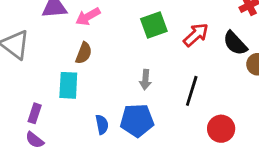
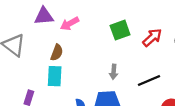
brown semicircle: (84, 53) -> (57, 53), moved
black line: (192, 91) -> (149, 80), turned 50

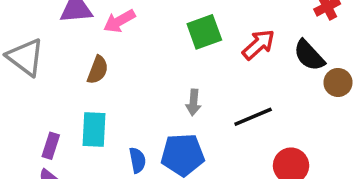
cyan rectangle: (55, 76) -> (94, 129), moved

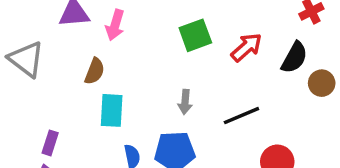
pink arrow: (119, 21) -> (115, 25), turned -44
black semicircle: (309, 55) -> (294, 57), turned -108
cyan rectangle: (94, 129) -> (112, 110), moved

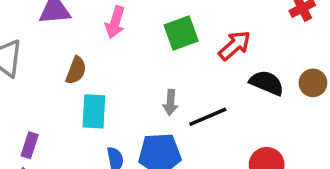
pink arrow: (115, 25) -> (115, 22), moved
black semicircle: (294, 57) -> (267, 83), moved, turned -96
black line: (241, 116) -> (208, 117), moved

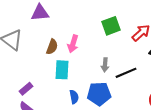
pink arrow: (115, 22) -> (73, 44), moved
purple rectangle: (30, 145) -> (26, 89), turned 32

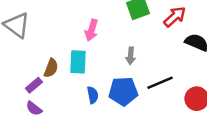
brown semicircle: (52, 47) -> (51, 68), moved
black line: (126, 73) -> (160, 83), moved

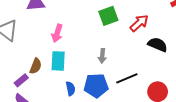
pink arrow: (91, 30) -> (57, 33), moved

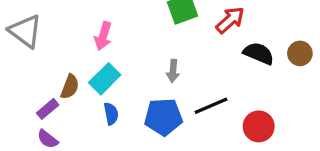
cyan rectangle: (58, 61) -> (105, 79), turned 42
blue semicircle: (70, 89) -> (111, 114), moved

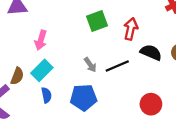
red arrow: (230, 20) -> (131, 29), turned -35
gray arrow: (173, 71) -> (90, 65), turned -40
black line: (211, 106) -> (117, 66), moved

